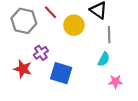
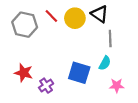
yellow circle: (74, 25) -> (75, 18), moved
purple cross: (41, 53) -> (46, 86), moved
blue square: (61, 73) -> (79, 73), moved

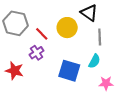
red line: (51, 16) -> (42, 34), moved
yellow circle: (75, 18) -> (67, 28), moved
purple cross: (46, 86) -> (37, 53), moved

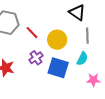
yellow circle: (67, 28) -> (57, 40), moved
purple cross: (37, 53) -> (36, 58), moved

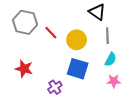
purple cross: (36, 58) -> (55, 87), moved
cyan semicircle: (82, 59) -> (111, 59), moved

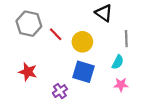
gray line: (107, 36) -> (126, 39), moved

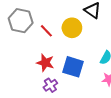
yellow circle: (82, 42) -> (72, 28), moved
red star: (28, 72) -> (45, 63), moved

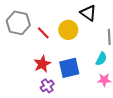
red star: (45, 63) -> (42, 64), turned 30
blue square: (73, 67) -> (69, 68), turned -30

